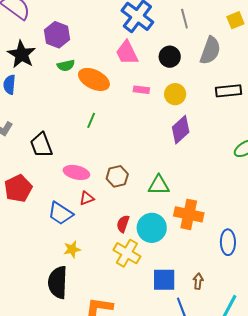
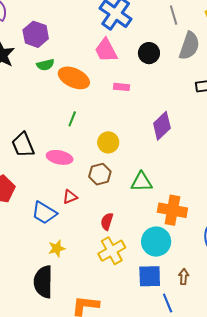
gray line: (184, 19) -> (174, 15), moved
yellow circle: (175, 94) -> (108, 142), moved
pink ellipse: (76, 172) -> (60, 157), moved
cyan circle: (152, 228) -> (156, 242), moved
yellow cross: (127, 253) -> (112, 251), turned 32

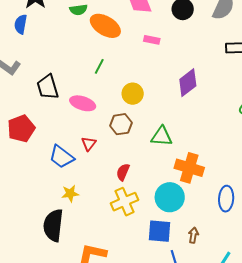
red triangle: (70, 197) -> (89, 144), turned -35

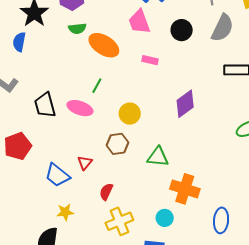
pink ellipse: (83, 103) -> (80, 108), moved
red semicircle: (123, 172) -> (106, 192), moved
cyan circle: (170, 197) -> (165, 218), size x0.6

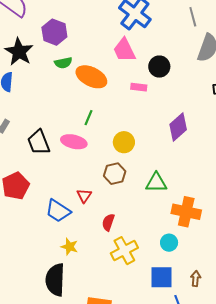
black circle: (182, 30) -> (159, 67), moved
yellow star: (65, 212) -> (69, 247), turned 30

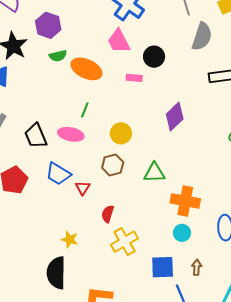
blue trapezoid: (58, 211) -> (58, 174), moved
cyan circle: (169, 243) -> (182, 233), moved

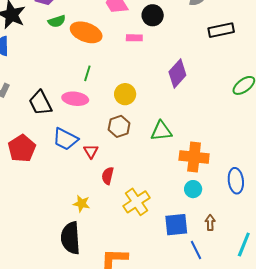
red semicircle: (108, 214) -> (108, 176), moved

